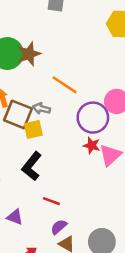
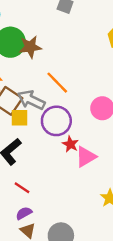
gray arrow: (41, 108) -> (31, 100), size x1.6
purple circle: (93, 118) -> (56, 121), moved

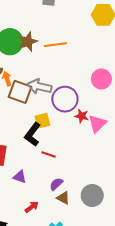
orange line: (57, 83) -> (55, 45), moved, turned -40
yellow square: (19, 118) -> (42, 121), moved
red line: (22, 188) -> (49, 155), moved

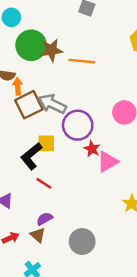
brown square: (20, 92) -> (29, 105), turned 30
brown triangle: (63, 198) -> (38, 235), moved

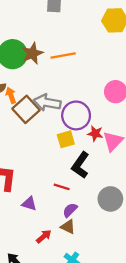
yellow square: (46, 143) -> (66, 139), moved
black L-shape: (31, 156) -> (80, 165), moved
red line: (44, 183) -> (62, 187), moved
gray circle: (82, 242) -> (110, 199), moved

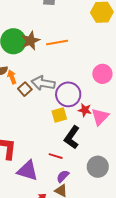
brown square: (26, 109) -> (25, 89), size x0.6
purple triangle: (29, 204) -> (28, 171), size x1.6

